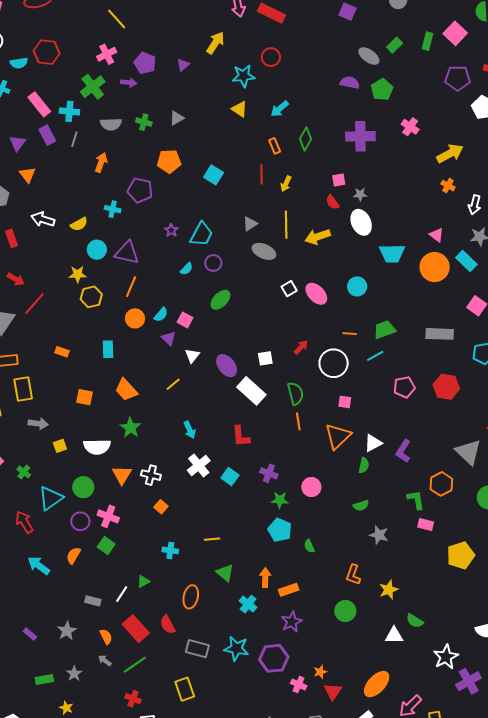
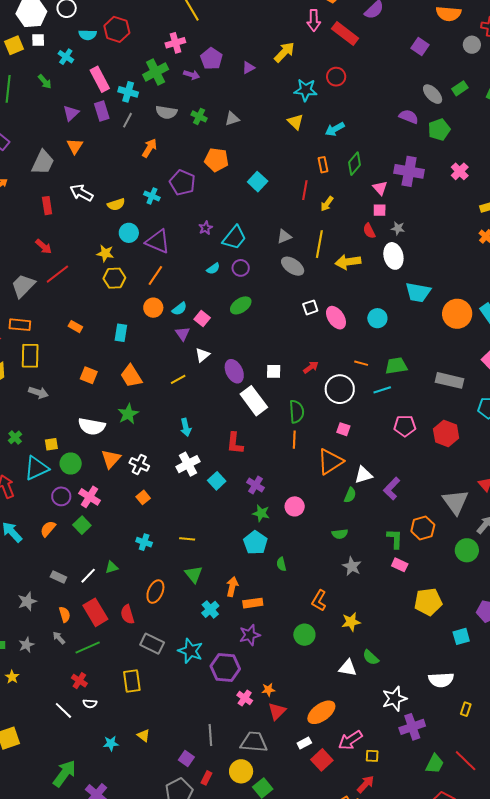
pink triangle: (437, 235) -> (380, 188), moved
yellow square: (60, 446) -> (51, 444), moved

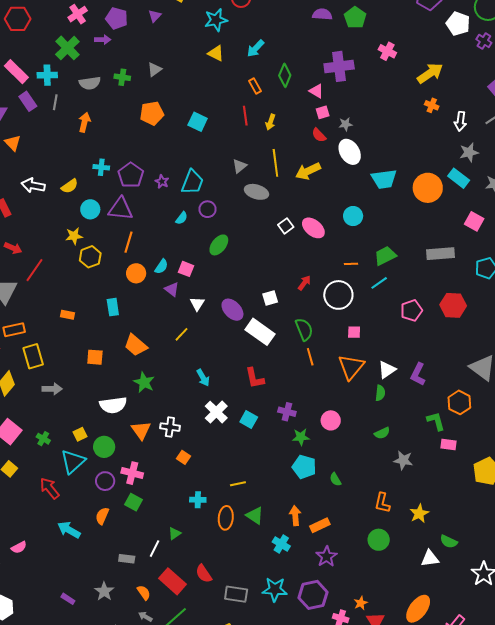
purple pentagon: (182, 183) -> (131, 175), moved, turned 30
orange ellipse: (155, 592) -> (226, 518), moved

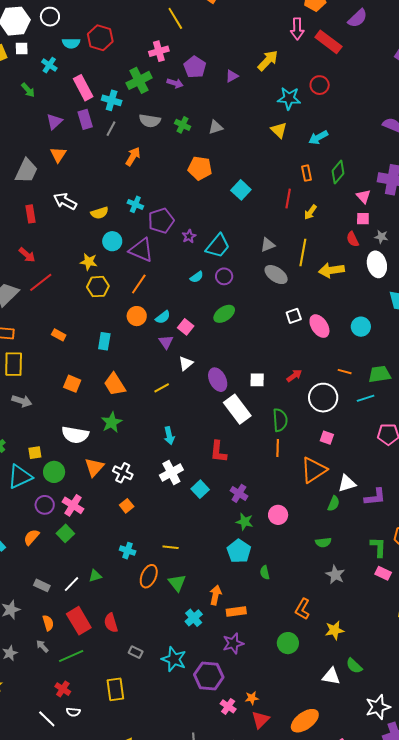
purple L-shape: (418, 374) -> (375, 497), turned -140
gray rectangle: (236, 594) -> (136, 652), size x0.6

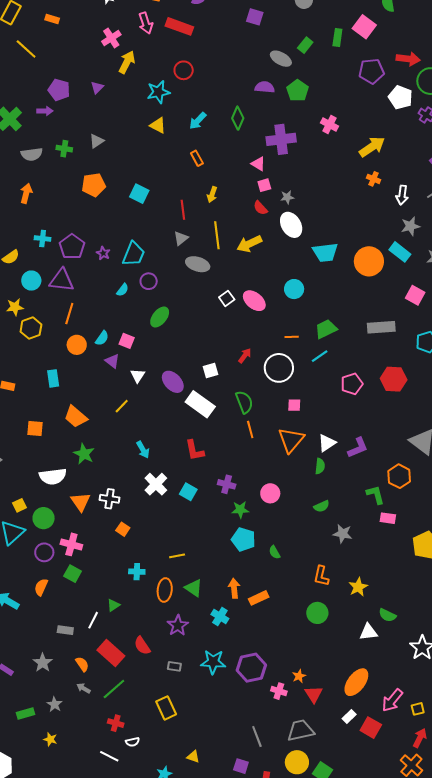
pink cross: (159, 51) -> (111, 38), moved
green diamond: (338, 172) -> (238, 118), moved
red line: (288, 199) -> (183, 210), moved
purple star: (233, 643) -> (178, 625), moved

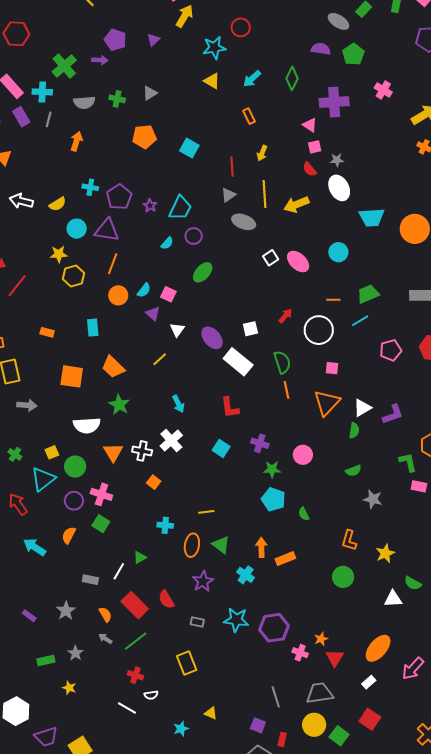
orange square: (35, 428) -> (72, 376), size x1.4
white cross: (156, 484) -> (171, 441), moved
red square: (371, 728) -> (370, 719), moved

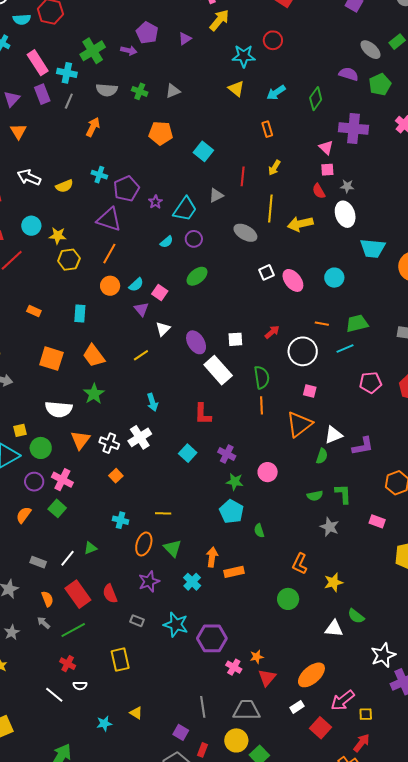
gray triangle: (228, 195) -> (216, 195), moved
cyan circle: (77, 229) -> (31, 226), moved
green L-shape: (408, 462) -> (343, 494), moved
red square: (370, 719) -> (321, 728), moved

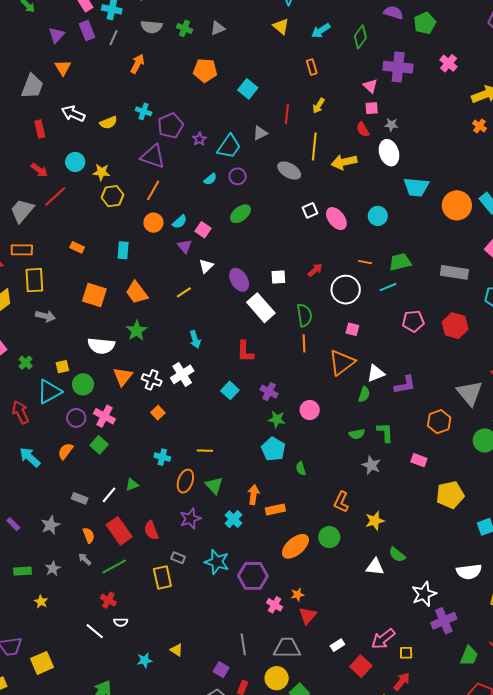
yellow rectangle: (120, 660) -> (162, 578), moved
orange ellipse: (311, 675) -> (295, 546), moved

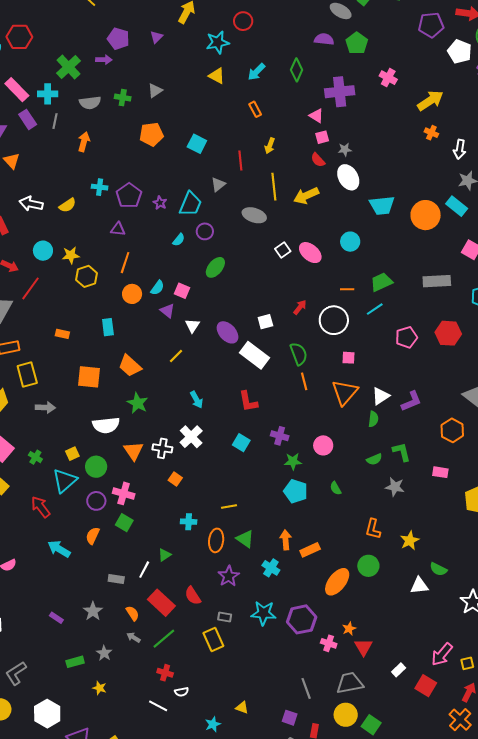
purple triangle: (153, 156) -> (118, 229), size x0.6
green semicircle: (301, 468) -> (336, 488), moved

